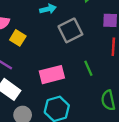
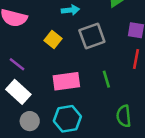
yellow square: (18, 38) -> (53, 39), moved

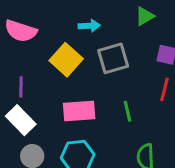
yellow square: (53, 39) -> (66, 60), size x1.5
purple line: (17, 64) -> (21, 87), turned 49

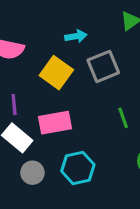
pink rectangle: (79, 111) -> (55, 123), moved

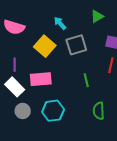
cyan arrow: (76, 36) -> (60, 23), turned -128

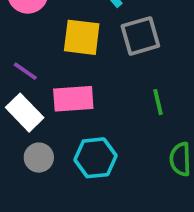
yellow square: (45, 46) -> (82, 37), turned -35
purple line: (15, 65) -> (25, 71), turned -56

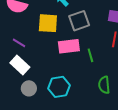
pink rectangle: (73, 99) -> (69, 46), moved

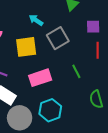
pink rectangle: (69, 46) -> (40, 78), moved
gray circle: (29, 88) -> (20, 118), size x1.5

